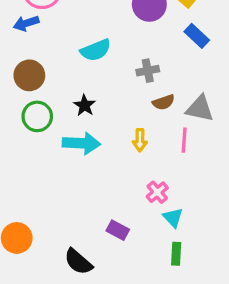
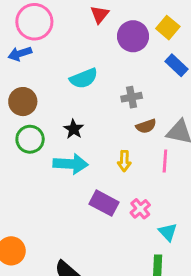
cyan triangle: (173, 217) -> (168, 232), moved
purple rectangle: (118, 230) -> (104, 203), moved, size x1.4

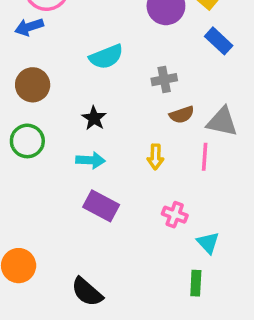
green circle: (30, 139) -> (27, 141), moved
cyan arrow: (71, 164) -> (90, 160), size x0.7
purple rectangle: (104, 203) -> (101, 206), moved
pink cross: (140, 209) -> (175, 215), turned -30

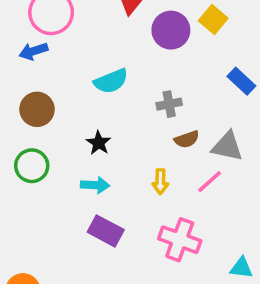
blue rectangle: (219, 41) -> (241, 81), moved
pink line: (205, 157) -> (210, 182), turned 44
pink cross: (175, 215) -> (180, 240), size x1.6
cyan triangle: (208, 243) -> (241, 268), moved, turned -40

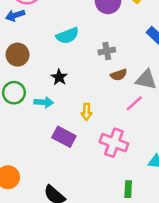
yellow arrow: (160, 182) -> (87, 112), moved
cyan arrow: (95, 185) -> (44, 102), moved

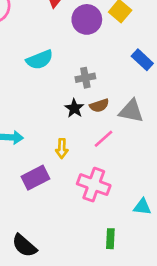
black star: (59, 77) -> (74, 108), moved
pink line: (134, 103) -> (103, 139), moved
purple rectangle: (64, 137) -> (35, 178), turned -55

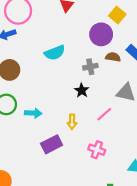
purple circle: (87, 19) -> (101, 34), moved
brown semicircle: (99, 105) -> (113, 57), moved, turned -152
pink cross: (94, 185) -> (97, 150), size x0.7

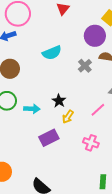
gray cross: (90, 67) -> (85, 66), turned -32
black star: (82, 90) -> (59, 101), moved
yellow arrow: (72, 122) -> (68, 117), turned 32

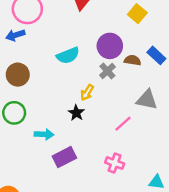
purple circle: (95, 36) -> (110, 46), moved
cyan arrow: (32, 109) -> (44, 134), moved
yellow arrow: (68, 117) -> (87, 93), moved

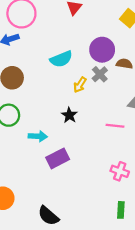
yellow arrow: (87, 93) -> (80, 85), moved
pink line: (123, 124) -> (115, 126), turned 48
pink cross: (115, 163) -> (120, 171), moved

